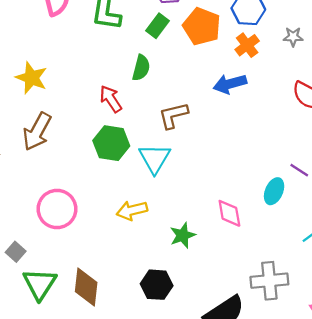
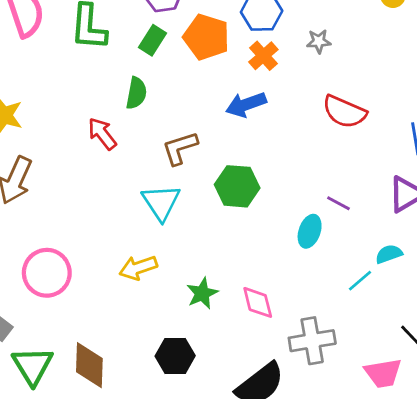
green hexagon: (111, 143) -> (237, 186), moved
pink diamond: (229, 213) -> (258, 302), moved

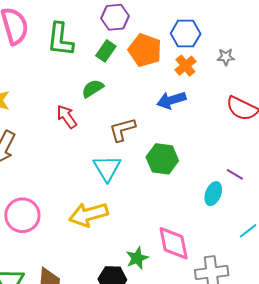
green semicircle: (136, 93) -> (93, 89), turned -135
yellow arrow: (138, 268) -> (88, 214), size x1.4
green star: (202, 293) -> (137, 258), moved
pink diamond: (258, 302) -> (174, 243), size x1.4

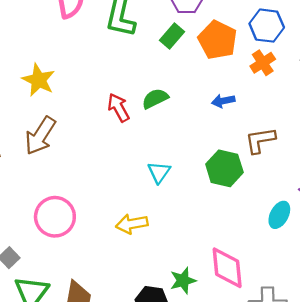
green semicircle: (93, 89) -> (155, 99), moved
blue arrow: (171, 100) -> (223, 101), moved, size x0.7
brown L-shape: (122, 130) -> (260, 140), moved
cyan triangle: (107, 168) -> (159, 172), size x0.7
yellow arrow: (88, 214) -> (132, 224), size x0.7

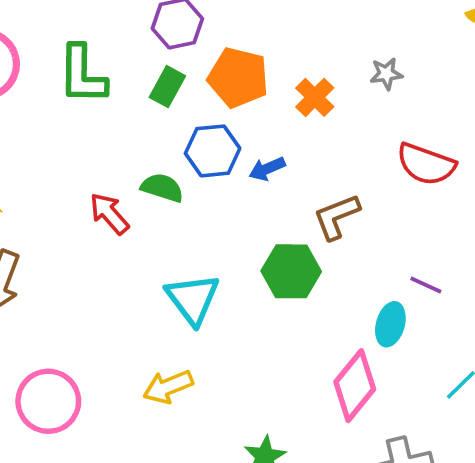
blue hexagon: (267, 26) -> (213, 151), moved
green semicircle: (155, 99) -> (162, 188), turned 56
cyan triangle: (159, 172) -> (193, 299), size x1.5
pink diamond: (227, 268) -> (355, 386), moved, turned 57

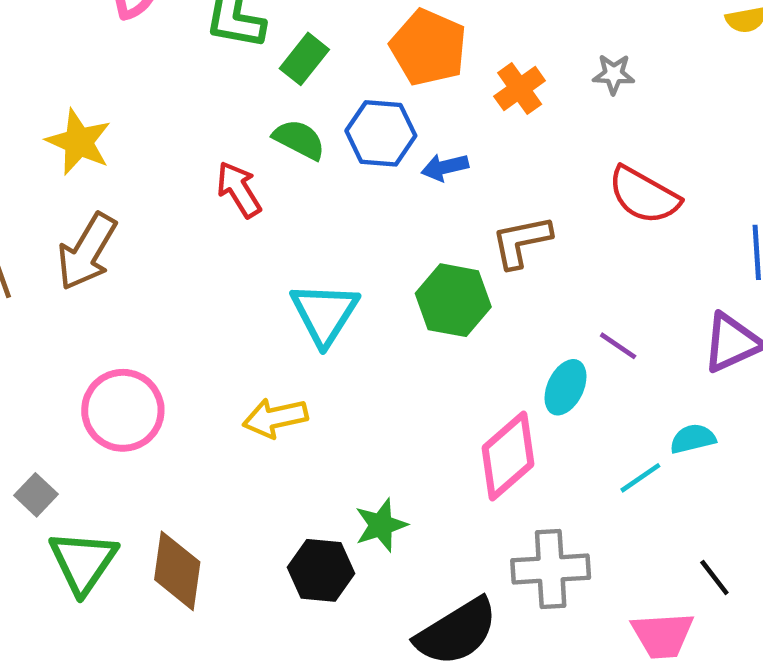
green rectangle: (167, 87) -> (304, 59), moved
green semicircle: (162, 188) -> (299, 140), moved

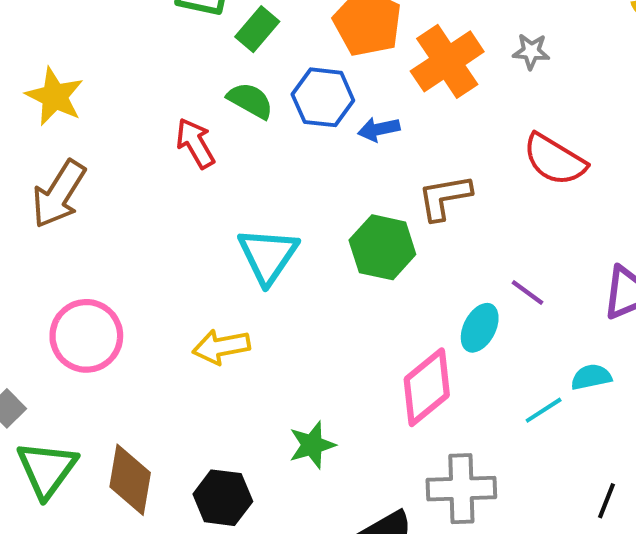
orange cross: (520, 88) -> (447, 61), size x1.6
black hexagon: (321, 570) -> (223, 498), moved
black line: (714, 578) -> (607, 501), turned 57

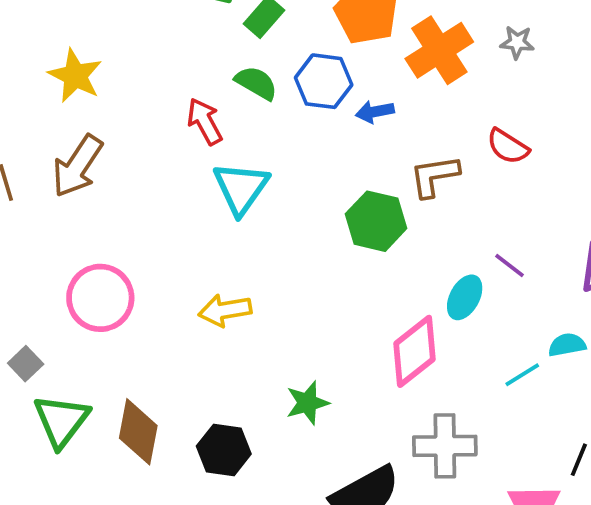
red semicircle: (555, 160) -> (508, 146), moved, size x0.7
cyan triangle: (268, 256) -> (241, 188), moved

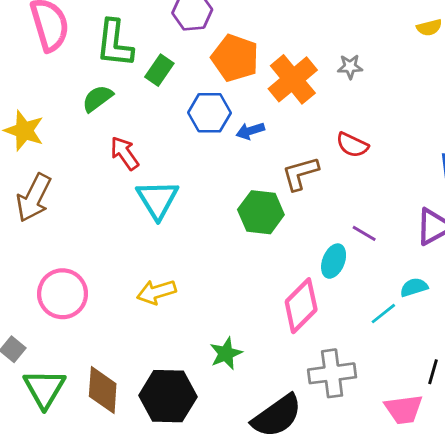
green semicircle: (256, 83) -> (97, 98), moved, turned -60
black hexagon: (224, 450) -> (168, 396), size x1.4

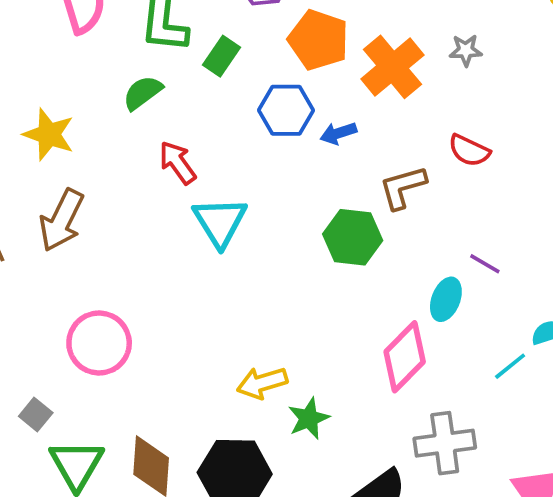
yellow arrow: (156, 292) -> (262, 383), moved

